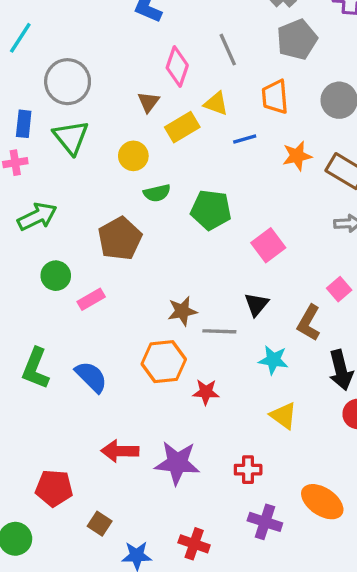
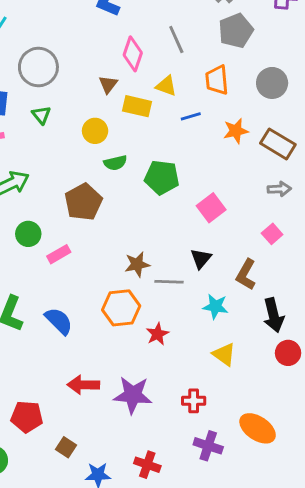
yellow rectangle: (182, 127) -> (137, 106), turned 44
green triangle: (71, 137) -> (41, 115), size x0.6
pink square: (339, 289) -> (272, 234), moved
red star: (206, 392) -> (157, 334), turned -30

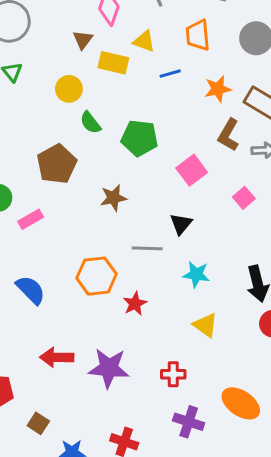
green semicircle: (115, 163) -> (90, 123), turned 65
pink square: (272, 234) -> (244, 198), moved
brown star: (137, 264) -> (113, 198), moved
brown L-shape: (246, 275) -> (229, 135), moved

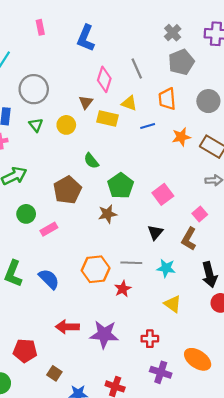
yellow circle: (69, 89) -> (66, 125), moved
brown L-shape: (229, 135) -> (189, 239), moved
green pentagon: (140, 138) -> (121, 186), moved, turned 30
gray line: (147, 248) -> (131, 263), moved

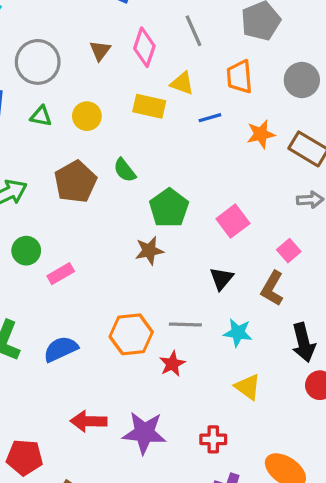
brown triangle: (86, 102) -> (100, 50), moved
green triangle: (36, 125) -> (41, 116), turned -40
brown pentagon: (67, 190) -> (75, 182), moved
blue semicircle: (49, 279) -> (61, 349), turned -70

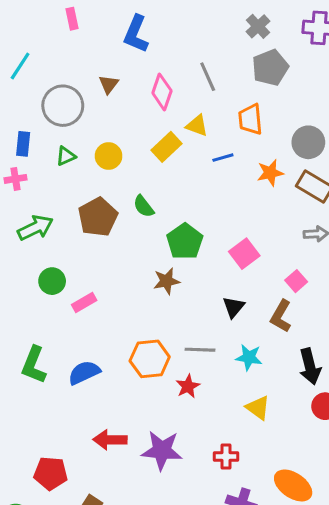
brown triangle: (100, 50) -> (109, 84), moved
gray circle: (302, 80) -> (308, 142), moved
yellow rectangle: (149, 106) -> (166, 147), turned -56
green triangle: (41, 116) -> (66, 156), turned -35

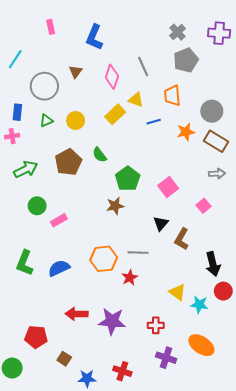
brown L-shape: (281, 316) -> (182, 239), moved
cyan star: (249, 357) -> (199, 305), moved

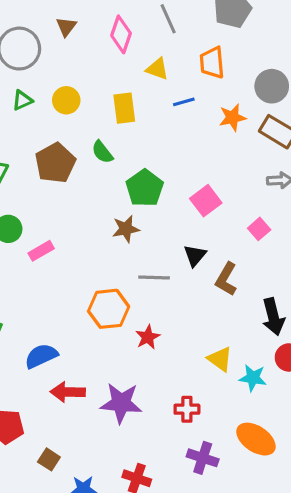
yellow rectangle: (115, 114) -> (124, 108), moved, turned -54
gray line: (138, 253) -> (154, 278), moved
blue semicircle: (59, 268) -> (41, 356), moved

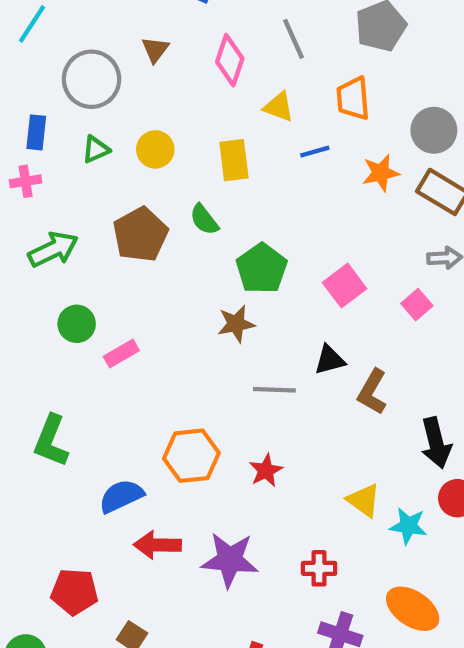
pink square: (259, 229) -> (417, 305), moved
black triangle: (195, 256) -> (330, 360), turned 35
orange hexagon: (109, 309) -> (191, 456), moved

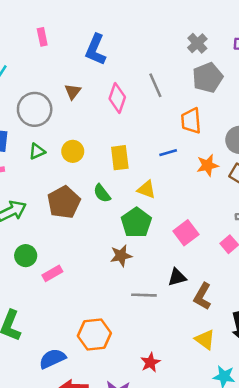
yellow triangle: (279, 107) -> (146, 189), moved
red star: (266, 471) -> (150, 362), moved
yellow triangle: (364, 500) -> (205, 340), moved

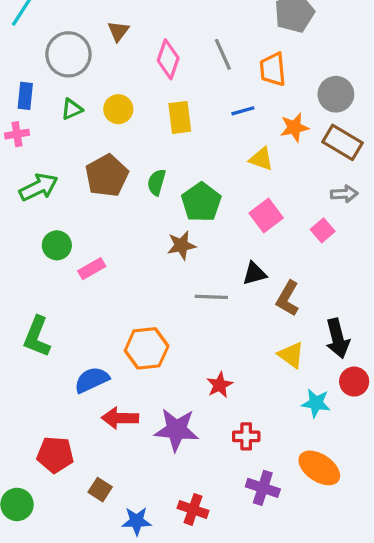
gray line: (155, 85) -> (223, 54), moved
pink diamond: (117, 98) -> (168, 59), moved
yellow triangle: (146, 189) -> (261, 159), moved
green semicircle: (102, 193) -> (157, 182), moved, turned 54

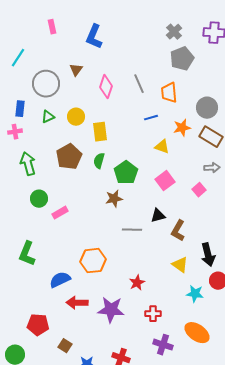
yellow rectangle: (180, 117) -> (100, 132), moved
green arrow: (39, 187) -> (28, 164), turned -80

